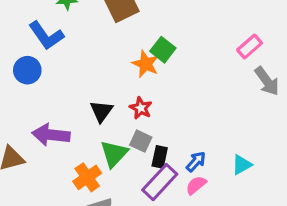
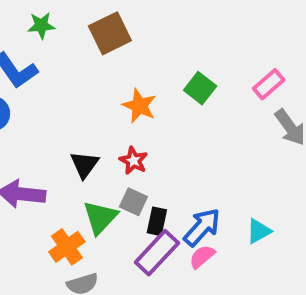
green square: (163, 50) -> (200, 88), moved
blue arrow: (196, 162) -> (202, 227), size x1.5

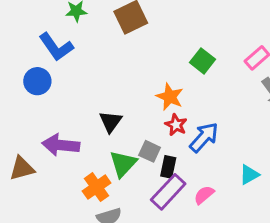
orange star: (139, 106) -> (170, 97), moved
red star: (133, 161) -> (176, 125), moved
blue arrow: (202, 227) -> (204, 137), moved

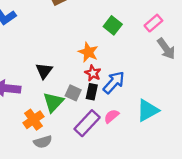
black rectangle: (168, 167) -> (92, 92), moved
cyan triangle: (249, 175) -> (148, 110), size x1.5
pink semicircle: (204, 195) -> (111, 116), moved

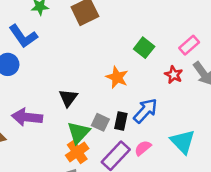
red star: (93, 73) -> (174, 75), moved
cyan triangle: (148, 110) -> (183, 142), turned -45
orange cross: (34, 120) -> (77, 152), moved

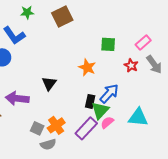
green square: (144, 48) -> (108, 44), turned -35
gray square: (100, 122) -> (37, 128), moved
green triangle: (78, 133) -> (100, 110), moved
cyan triangle: (183, 142) -> (138, 117), turned -40

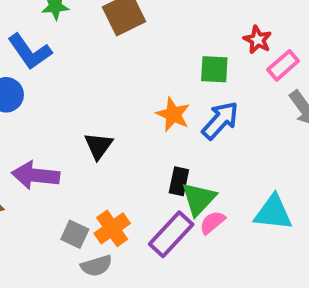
red star: (131, 65) -> (258, 40), moved
blue arrow: (109, 93) -> (220, 120), moved

